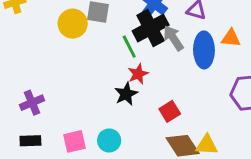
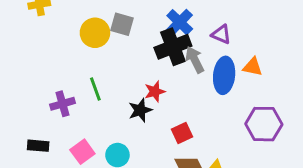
green line: (129, 47) -> (95, 89), moved
purple cross: (32, 103) -> (62, 104), moved
pink square: (74, 141) -> (82, 152), turned -30

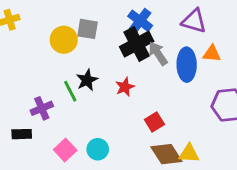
purple triangle: (221, 34) -> (194, 21), moved, size x1.4
black star: (140, 110) -> (87, 80), moved
black rectangle: (38, 146) -> (22, 134), moved

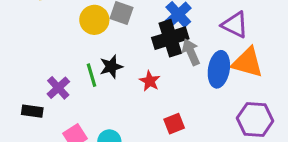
orange triangle: (212, 54) -> (247, 62), size x1.6
red star: (125, 87) -> (150, 81), turned -30
purple cross: (42, 108) -> (58, 88), turned -30

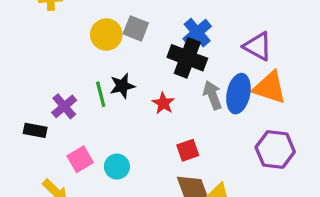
black cross: (170, 38) -> (187, 58), turned 36
gray arrow: (191, 52) -> (212, 95), moved

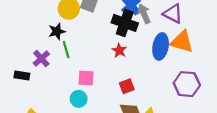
black star: (122, 86) -> (57, 31), moved
gray arrow: (212, 95) -> (144, 14), moved
red star: (163, 103) -> (119, 50), moved
pink square: (80, 159) -> (86, 78), moved, turned 35

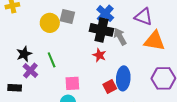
gray arrow: (144, 14) -> (120, 37), moved
black star: (57, 31) -> (24, 54), moved
blue ellipse: (161, 46) -> (123, 78), moved

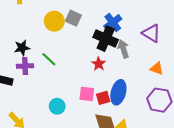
orange triangle: (154, 41) -> (157, 68), moved, size x0.6
green line: (52, 60) -> (49, 59), turned -35
purple cross: (30, 70) -> (25, 66), turned 35
pink square: (72, 83) -> (87, 94), moved

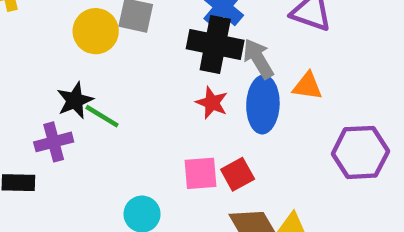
black star: (22, 48) -> (75, 100), moved
orange triangle: (157, 68) -> (307, 86), moved
blue ellipse: (118, 92) -> (263, 104), moved

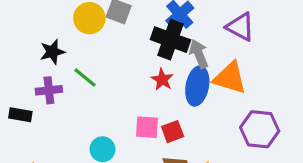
orange triangle: (307, 86) -> (230, 78), size x1.6
black star: (75, 100) -> (52, 52), moved

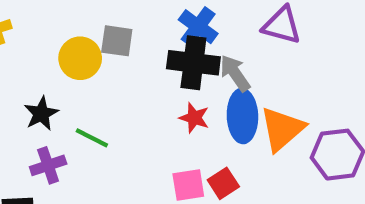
orange triangle: (230, 78) -> (282, 129), moved, turned -45

